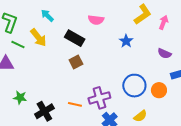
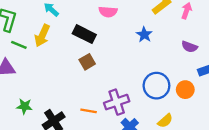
yellow arrow: (38, 37) -> (42, 36), turned 66

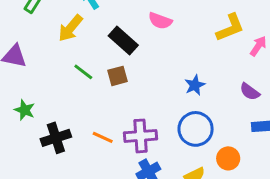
blue star: (144, 35) -> (195, 85), moved
green line: (19, 45) -> (83, 72), moved
orange circle: (185, 90) -> (228, 158), moved

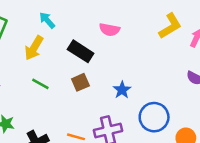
green line: (83, 72) -> (40, 84), moved
blue star: (195, 85) -> (122, 90), moved

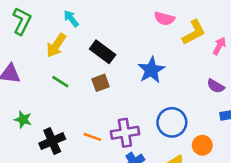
pink semicircle: (109, 30) -> (164, 19), moved
blue star: (122, 90) -> (151, 70), moved, size x1.5

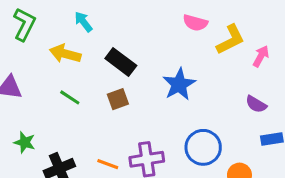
yellow arrow: (56, 45) -> (65, 54), turned 70

